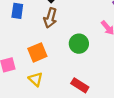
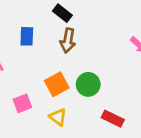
green circle: (79, 44) -> (88, 84), moved

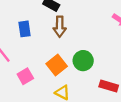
pink square: (22, 103) -> (25, 76), moved

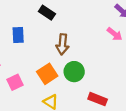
brown arrow: (60, 27) -> (62, 44), moved

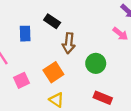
black rectangle: (47, 13) -> (52, 21), moved
green circle: (74, 72) -> (96, 63), moved

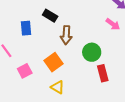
red rectangle: (103, 98) -> (103, 73), moved, turned 56

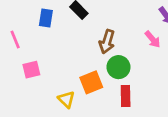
brown arrow: (66, 35) -> (107, 42), moved
orange square: (53, 62) -> (91, 82), moved

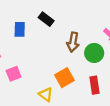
green circle: (118, 67) -> (94, 53), moved

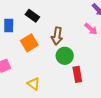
green circle: (94, 53) -> (65, 56), moved
orange square: (65, 78) -> (29, 43), moved

